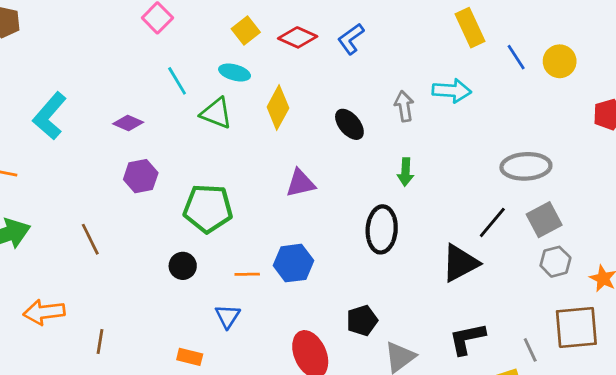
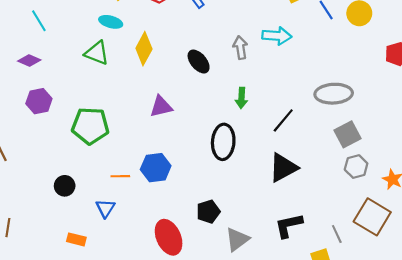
cyan line: (177, 81) -> (39, 21), moved
black line: (492, 222) -> (283, 120), moved
black circle: (183, 266) -> (65, 186), moved
brown square: (576, 327) -> (372, 217), turned 36

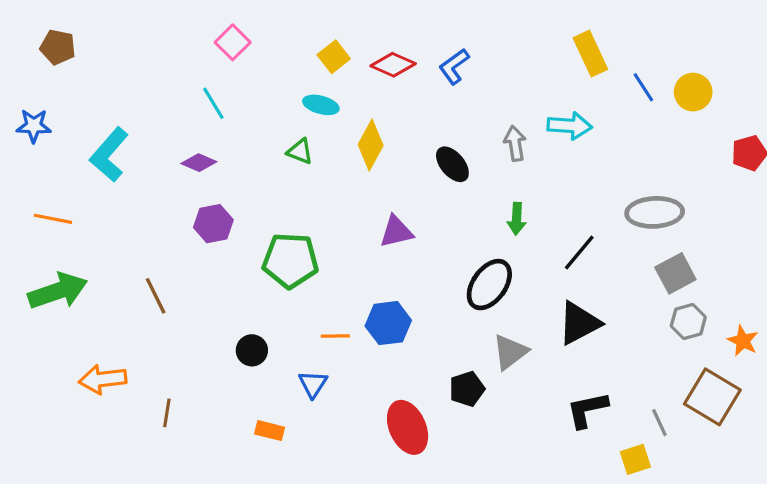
green triangle: (97, 53) -> (300, 151), size x0.7
black ellipse: (223, 142) -> (489, 285), turned 32
gray triangle: (237, 239) -> (510, 352), moved

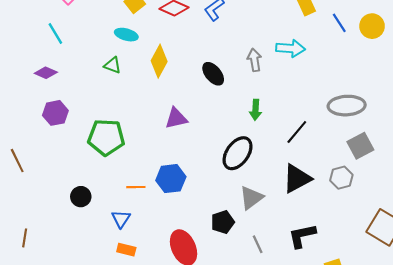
gray hexagon: (688, 321) -> (341, 178), moved
gray line: (659, 423) -> (258, 244), moved
orange rectangle: (270, 431) -> (126, 250), moved

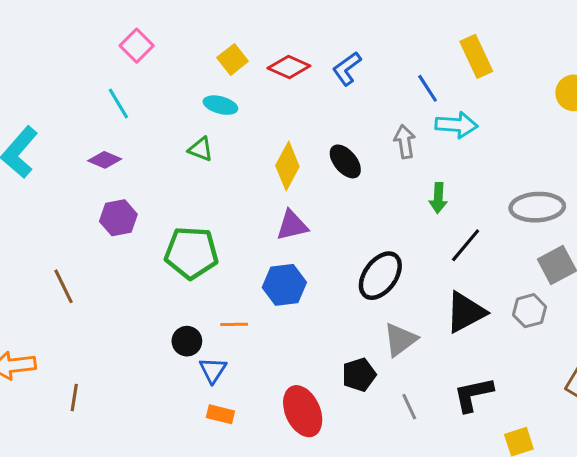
blue line: (339, 23) -> (428, 88), moved
yellow diamond: (159, 61) -> (287, 166), moved
green arrow: (256, 110) -> (438, 198), moved
blue hexagon: (171, 179) -> (284, 285), moved
black circle: (81, 197) -> (187, 341), moved

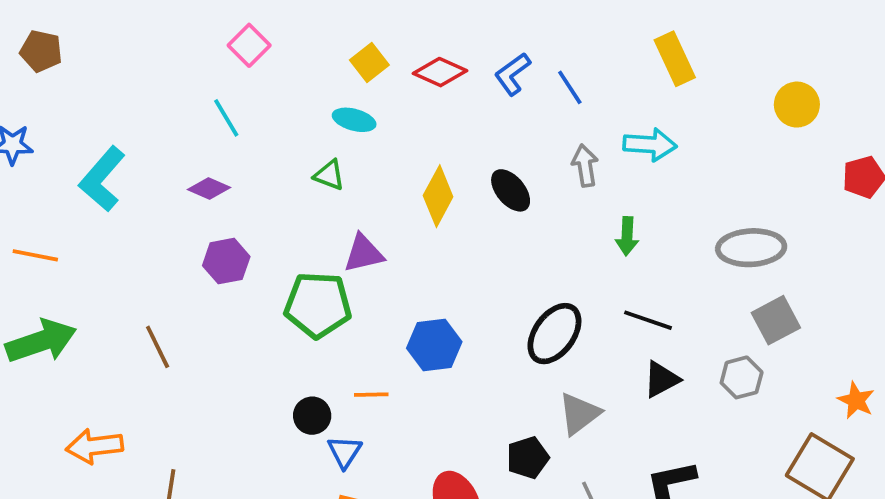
blue line: (428, 88) -> (570, 87), moved
purple triangle: (292, 225) -> (364, 253), moved
black line: (466, 245) -> (648, 320), moved, turned 69
black triangle: (466, 312) -> (661, 379), size x0.7

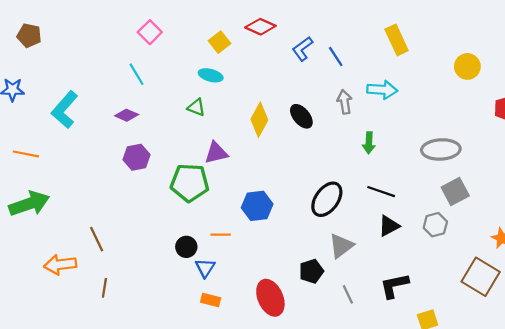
red diamond: (440, 72) -> (260, 27), moved
brown line: (158, 347) -> (97, 239), moved

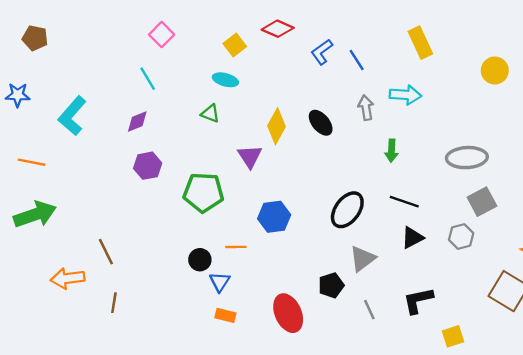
purple diamond: (127, 115) -> (137, 122), turned -45
purple triangle: (216, 153) -> (250, 156), moved, turned -50

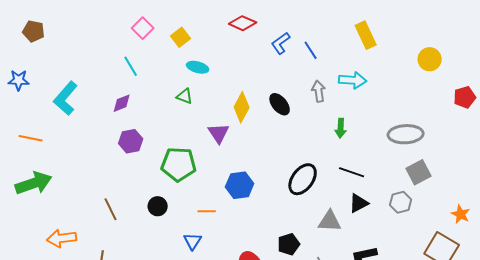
yellow square: (235, 45) -> (181, 37), moved
brown line: (106, 252) -> (111, 209), moved
gray triangle: (362, 259) -> (330, 221), moved, turned 40
black circle: (200, 260) -> (158, 206), moved

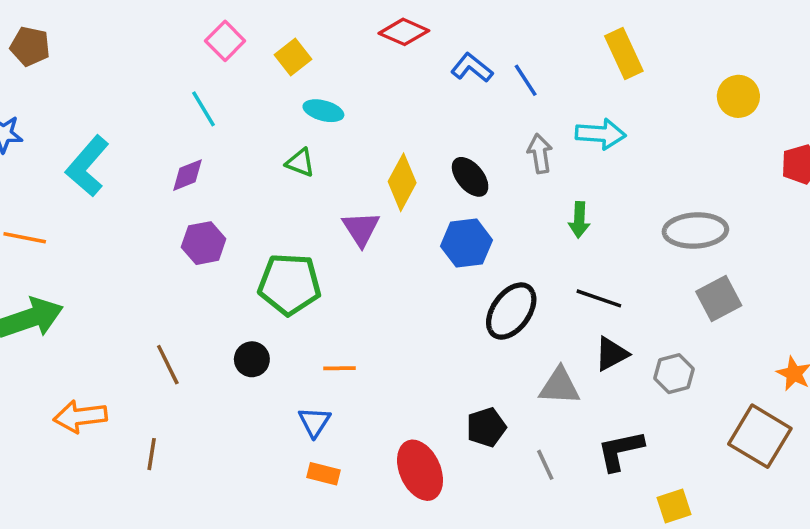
blue L-shape: (281, 43) -> (472, 68), turned 75
blue hexagon: (240, 185) -> (467, 243), moved
gray hexagon: (401, 202) -> (674, 374), moved

